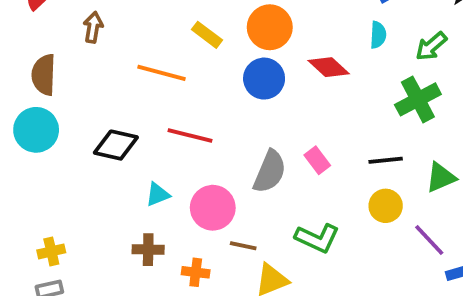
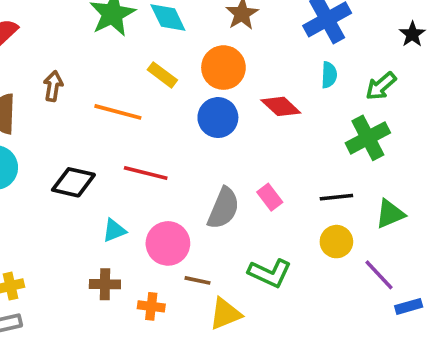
brown arrow: (93, 27) -> (53, 86), moved

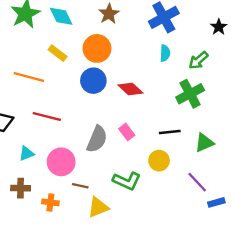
red diamond: (281, 106) -> (130, 89), moved
yellow circle: (336, 242) -> (159, 161), moved

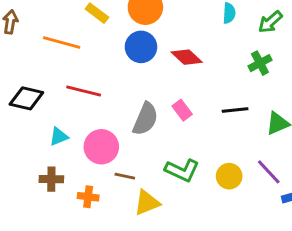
green cross: (190, 94) -> (260, 63), size x0.7
yellow circle: (159, 161) -> (229, 176), moved

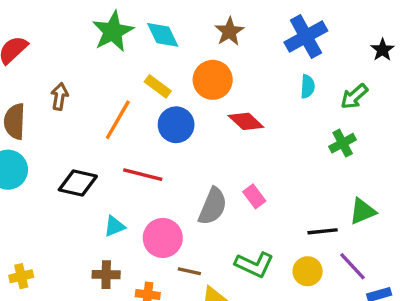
orange line: (62, 42) -> (118, 120), turned -75
blue circle: (141, 47) -> (176, 125), moved
red diamond: (187, 57) -> (246, 121), moved
black line: (235, 110) -> (323, 231), moved

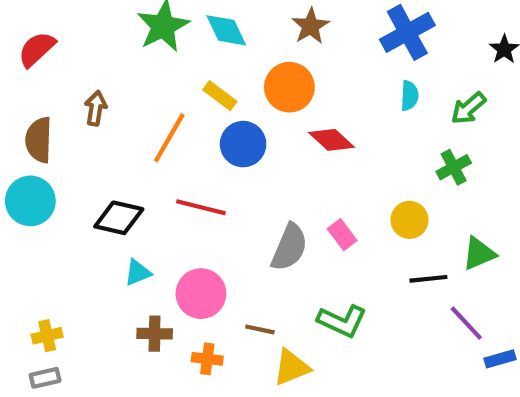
cyan triangle: (114, 226) -> (138, 273), moved
pink circle: (163, 238) -> (201, 294), moved
yellow circle: (308, 271) -> (409, 220), moved

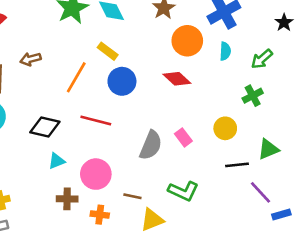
orange circle: (289, 87) -> (187, 41), moved
brown arrow: (96, 108) -> (30, 59), turned -114

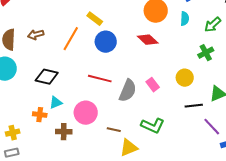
brown arrow: (30, 59) -> (36, 35), moved
red line: (96, 120) -> (100, 79), moved
orange cross: (100, 215) -> (40, 115), moved

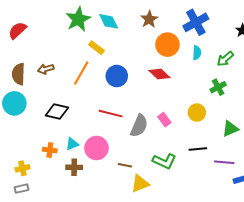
yellow rectangle: (95, 19) -> (96, 48), moved
cyan triangle: (56, 103) -> (72, 144), moved
black line: (194, 106) -> (198, 149), moved
purple line: (212, 127) -> (224, 162), turned -42

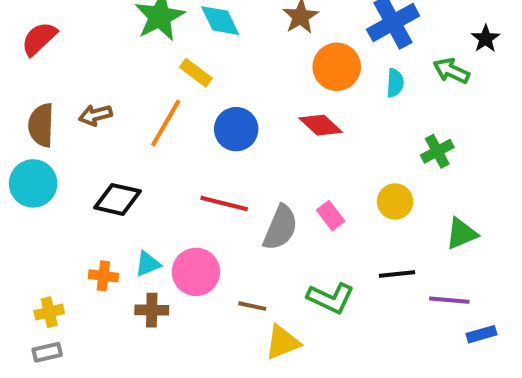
green arrow: (225, 59) -> (451, 71), moved, turned 66

